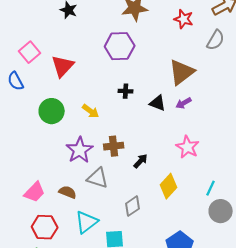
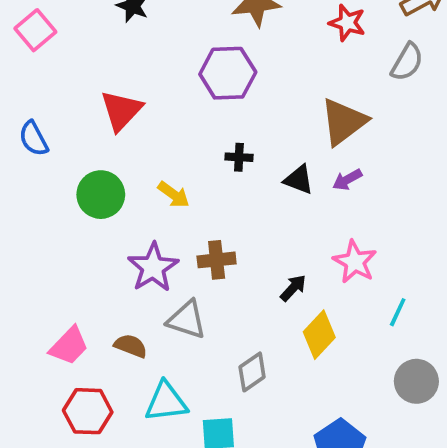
pink square: (30, 52) -> (35, 30), moved
black arrow: (141, 161) -> (293, 288), moved
cyan line: (211, 188) -> (398, 312), moved
cyan triangle: (87, 222) -> (166, 402), turned 30

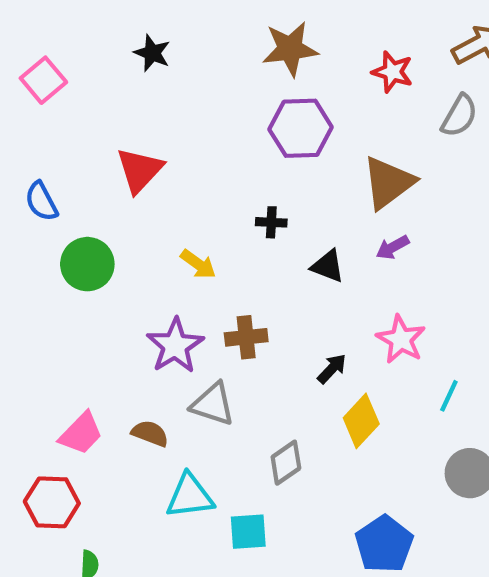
purple hexagon: (228, 73) -> (301, 128), moved
black triangle: (299, 180) -> (328, 266), moved
green circle: (101, 195) -> (87, 264), moved
red hexagon: (88, 411) -> (52, 502), moved

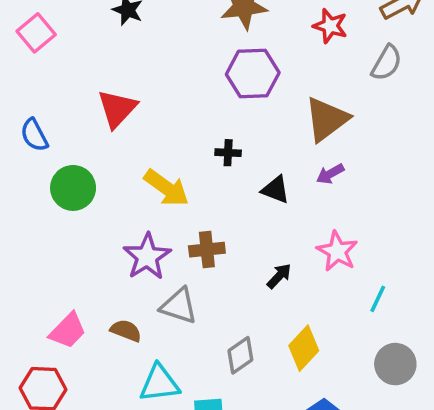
yellow arrow: (198, 264) -> (166, 188), size x1.5
yellow diamond: (361, 421) -> (304, 348), moved

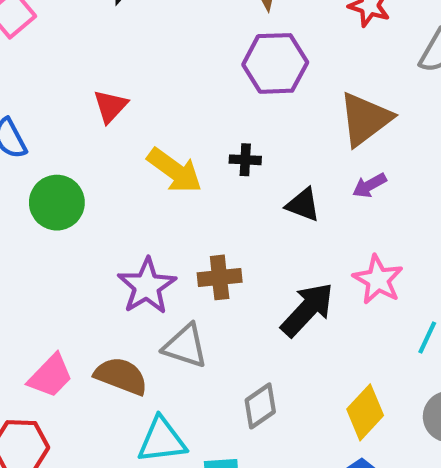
red triangle: (117, 109) -> (110, 106), size x0.7
yellow arrow: (166, 188) -> (175, 170), moved
black arrow: (279, 276) -> (307, 310), size x1.8
brown semicircle: (126, 331) -> (121, 376), size x1.4
yellow diamond: (304, 348) -> (365, 412), moved

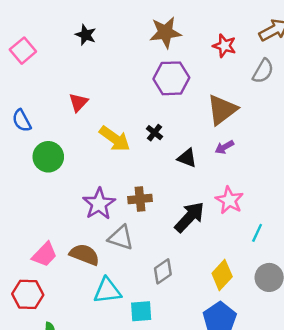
black cross: (245, 160) -> (154, 133), turned 35

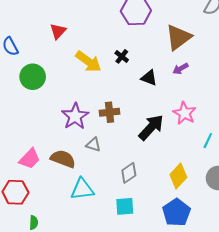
gray triangle: (121, 238) -> (93, 145), size x0.7
cyan square: (141, 311) -> (125, 206), moved

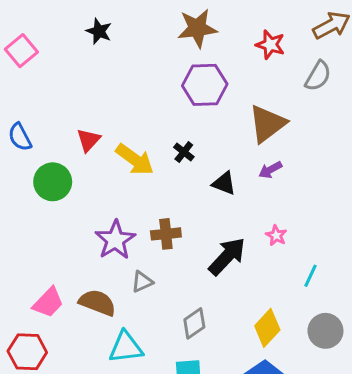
red triangle: (58, 31) -> (88, 140), moved
pink star: (185, 113) -> (276, 235), size x0.6
gray triangle: (93, 145) -> (142, 282), turned -42

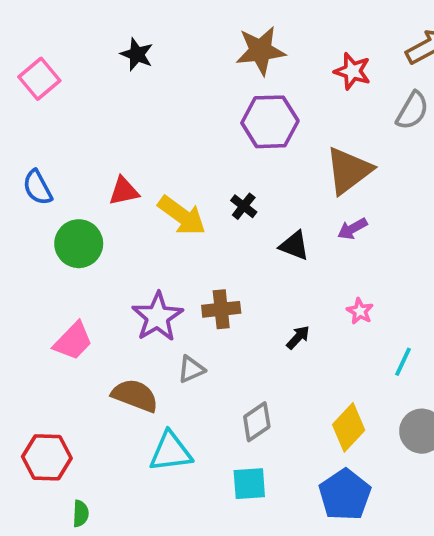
red triangle: (88, 140) -> (124, 191), turned 35
black arrow: (227, 256) -> (298, 337), size x0.5
pink trapezoid: (48, 303) -> (73, 341), moved

